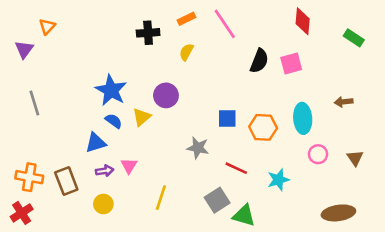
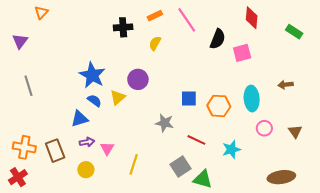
orange triangle: (47, 26) -> (41, 12), moved
black semicircle: (259, 61) -> (218, 39), moved
pink triangle: (129, 166) -> (107, 148), moved

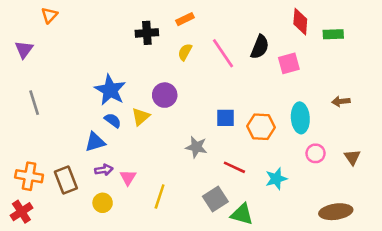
pink line: (187, 20) -> (223, 53), moved
green rectangle: (294, 32) -> (333, 34), moved, turned -35

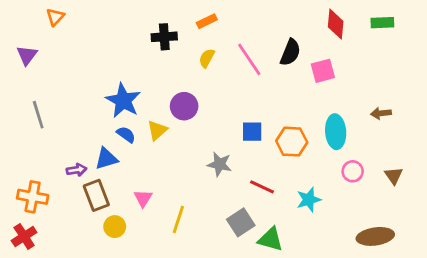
green rectangle: (333, 34) -> (382, 23), moved
purple arrow: (104, 170) -> (76, 170), moved
brown rectangle: (66, 180) -> (96, 195), moved

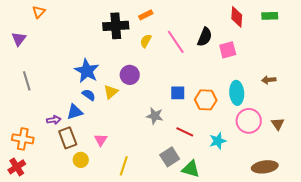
black cross: (164, 37) -> (116, 26), size x1.4
pink circle: (353, 171) -> (249, 121), size x1.6
yellow line: (178, 219) -> (124, 166), moved

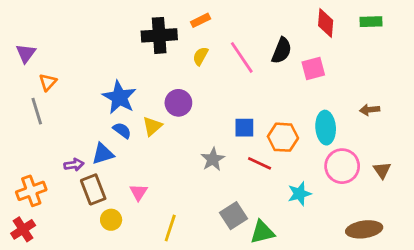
orange triangle: (39, 12) -> (48, 82), moved
gray star: (155, 116) -> (213, 159), turned 30
red line: (185, 132) -> (260, 163), moved
orange cross: (23, 139) -> (31, 191), turned -30
green triangle: (191, 169) -> (262, 232), turned -30

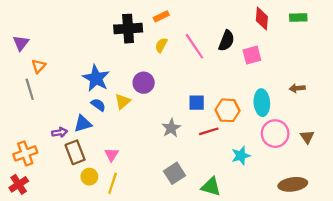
red line: (260, 163) -> (209, 131), turned -42
gray square: (233, 216) -> (175, 173), moved
yellow line: (170, 228) -> (113, 183), moved
green triangle: (262, 232) -> (211, 187), turned 30

